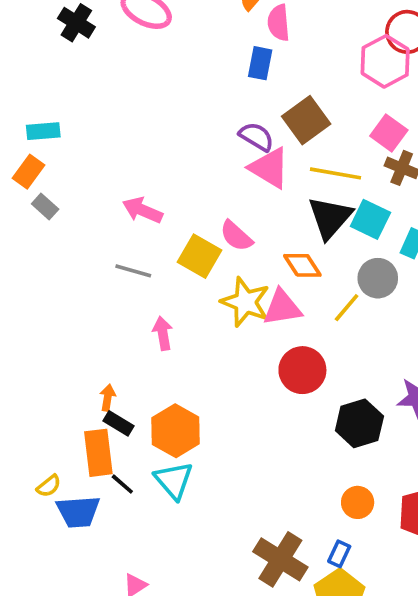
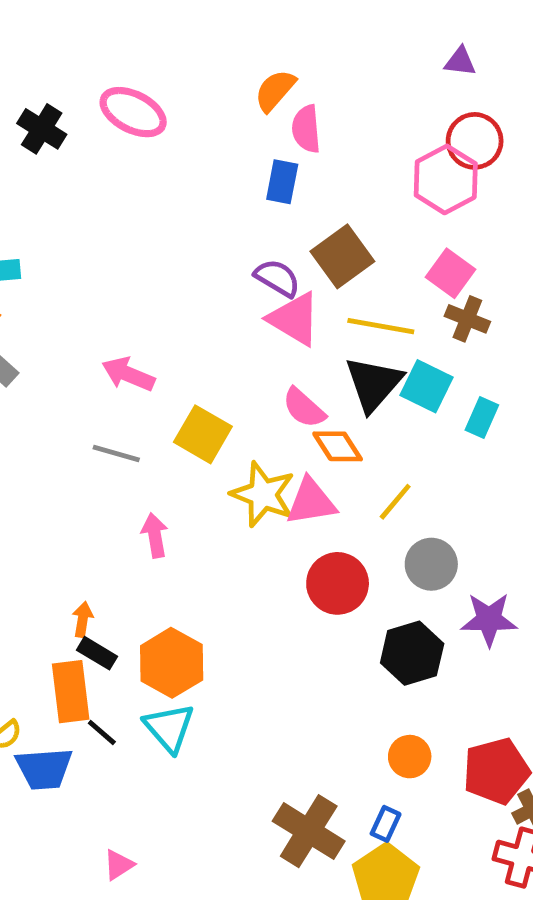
pink semicircle: (236, 236) -> (304, 408), moved
gray circle: (378, 278) -> (431, 564), moved

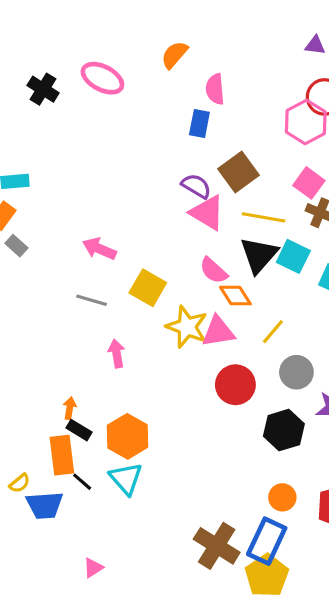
orange semicircle: (275, 90) -> (174, 55), moved
blue rectangle: (386, 824) -> (267, 541), size x2.0

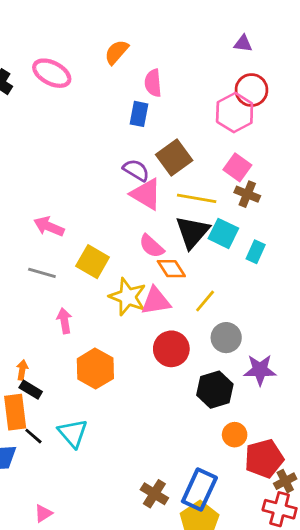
orange hexagon: (128, 436) -> (95, 369), moved
orange circle: (282, 497) -> (235, 435), moved
brown cross: (217, 546) -> (154, 494), size x0.7

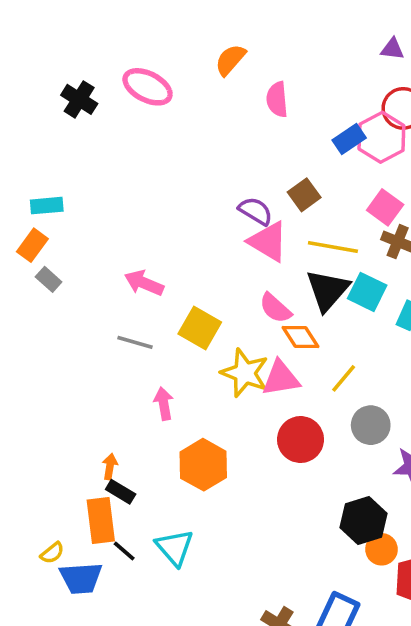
blue rectangle: (139, 114) -> (349, 139), moved, turned 45
brown square: (174, 158) -> (304, 195), size x0.7
black hexagon: (215, 390) -> (363, 521), moved

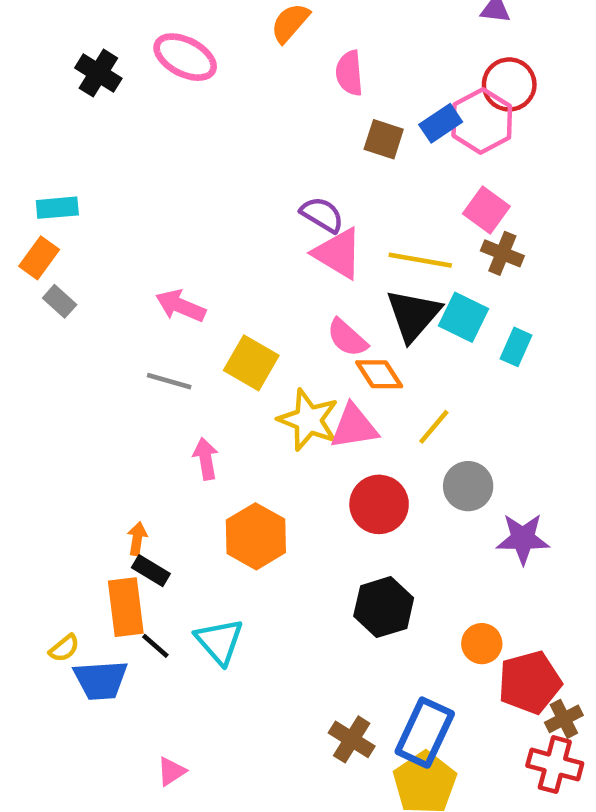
brown square: (304, 195) -> (384, 139), moved, turned -36
black hexagon: (363, 521) -> (384, 607), moved

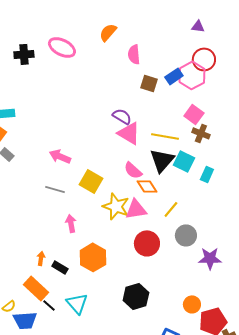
black cross: (98, 73) -> (24, 54), turned -36
black rectangle: (151, 571) -> (60, 267), moved
orange rectangle: (126, 607) -> (36, 288), turned -40
black hexagon: (384, 607) -> (136, 296), moved

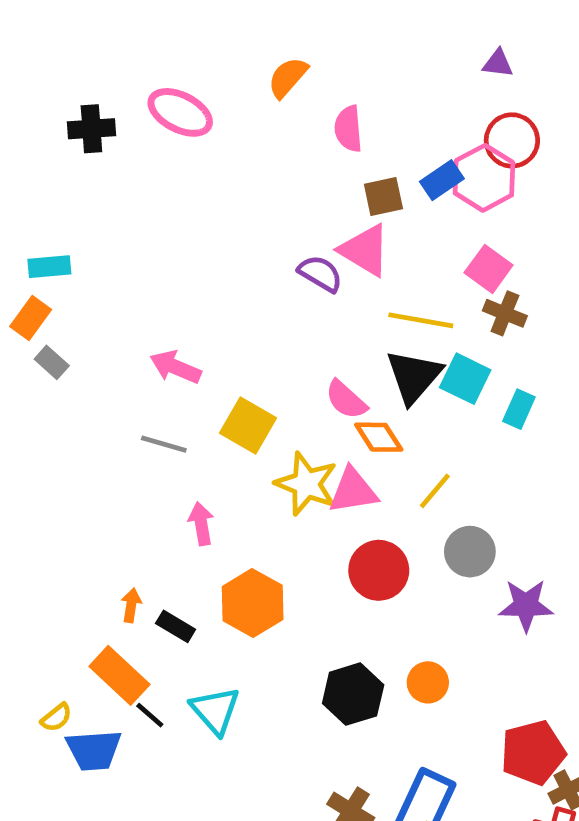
brown square: (149, 83) -> (383, 197), turned -30
pink triangle: (129, 133) -> (365, 250), moved
orange circle: (192, 304) -> (428, 682), moved

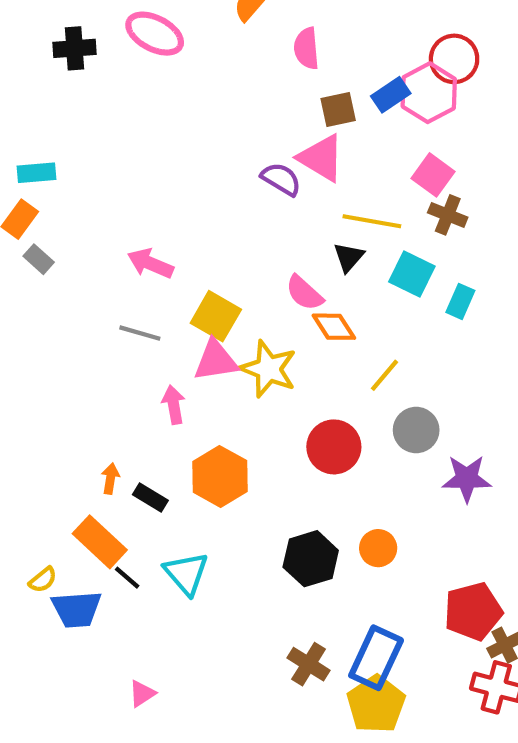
black triangle: (414, 376) -> (349, 257), moved, size x0.6
pink triangle: (353, 491) -> (216, 360), moved

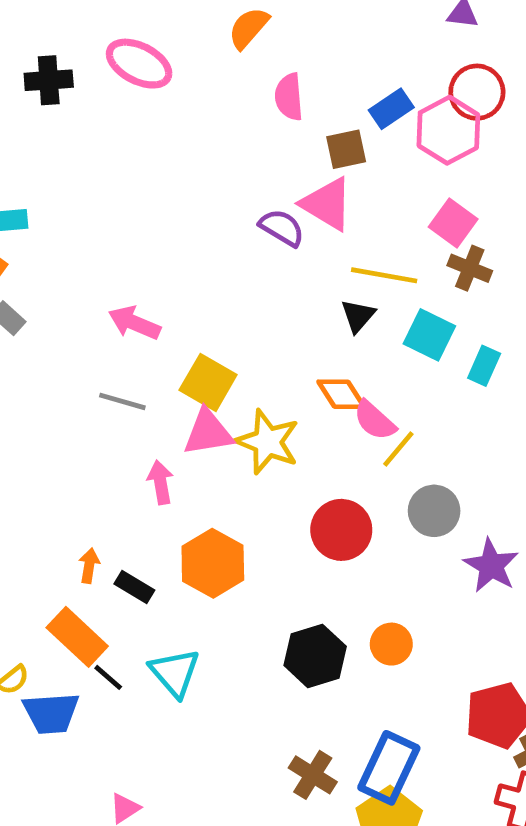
pink semicircle: (306, 48) -> (289, 97), moved
blue rectangle: (391, 95) -> (391, 109), moved
pink semicircle: (304, 293) -> (375, 420), moved
purple star: (467, 479) -> (491, 566), turned 30

